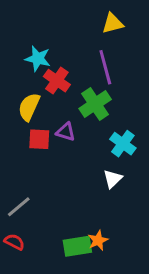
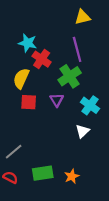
purple triangle: (66, 132) -> (57, 100), moved, turned 40
green rectangle: (77, 246) -> (43, 173), moved

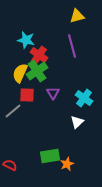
green cross: (70, 76) -> (37, 71), moved
gray line: (14, 152) -> (13, 111), moved
green rectangle: (43, 173) -> (50, 156), moved

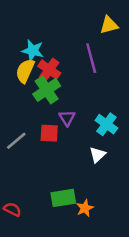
yellow triangle: (77, 16) -> (109, 25), moved
yellow semicircle: (20, 73) -> (25, 71), moved
red square: (27, 95) -> (49, 133), moved

